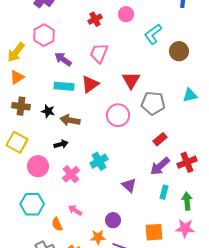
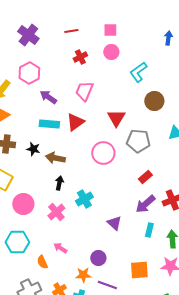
brown circle: (179, 51) -> (154, 101), moved
black arrow: (61, 144) -> (59, 183), moved, turned -64

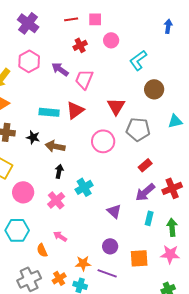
pink square: (110, 30) -> (95, 19), moved
purple arrow: (48, 97) -> (60, 69), moved
purple circle: (98, 258) -> (110, 246), moved

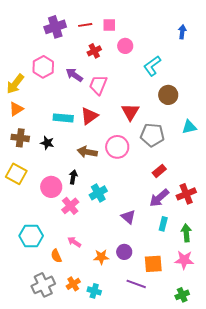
purple cross: (28, 23) -> (55, 27), moved, turned 35
brown arrow: (55, 146) -> (87, 152), moved
pink circle: (23, 192) -> (51, 187), moved
orange star: (83, 263) -> (101, 257), moved
purple line: (107, 273) -> (136, 284), moved

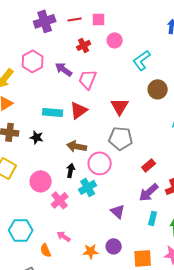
gray pentagon: (152, 135) -> (121, 138), moved
pink circle: (117, 147) -> (100, 163), moved
black arrow: (73, 177) -> (71, 170), moved

